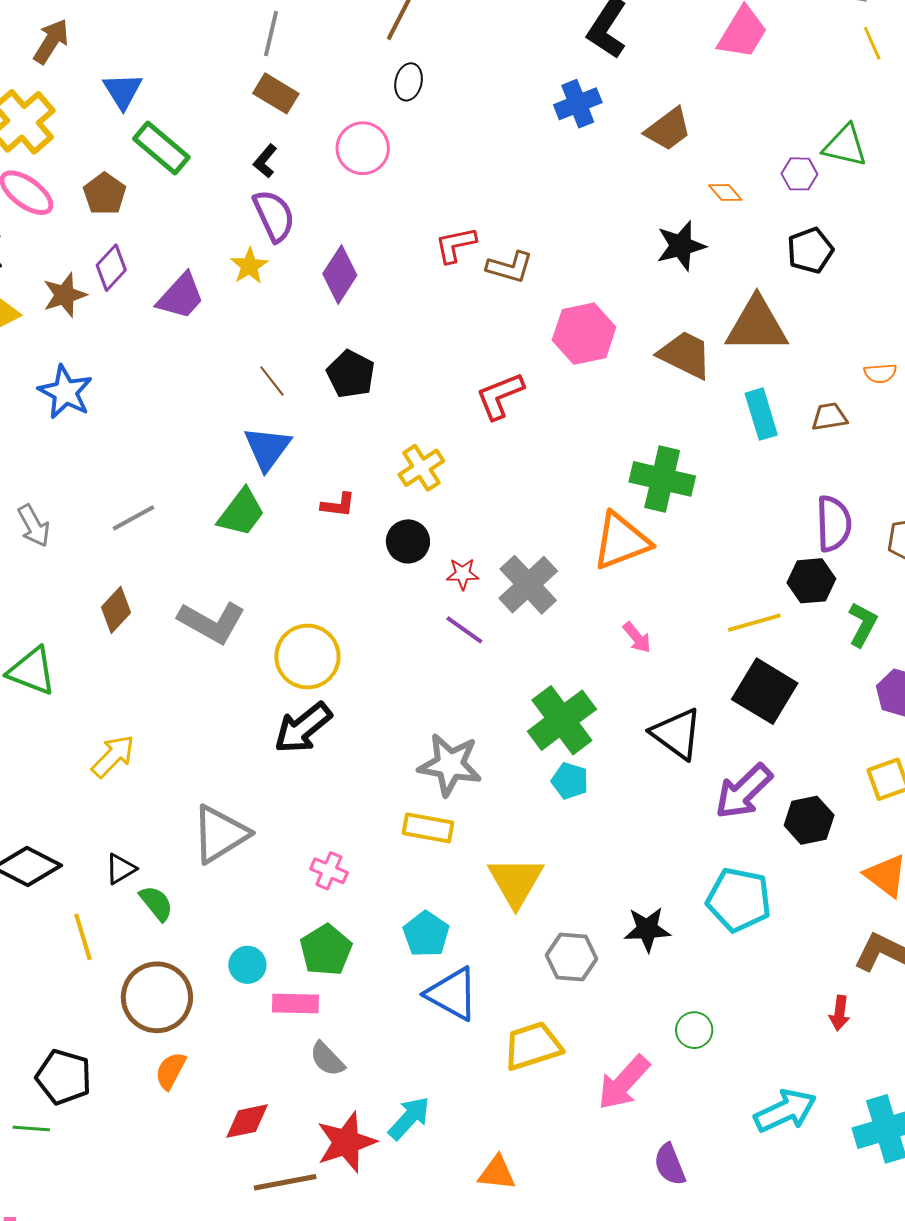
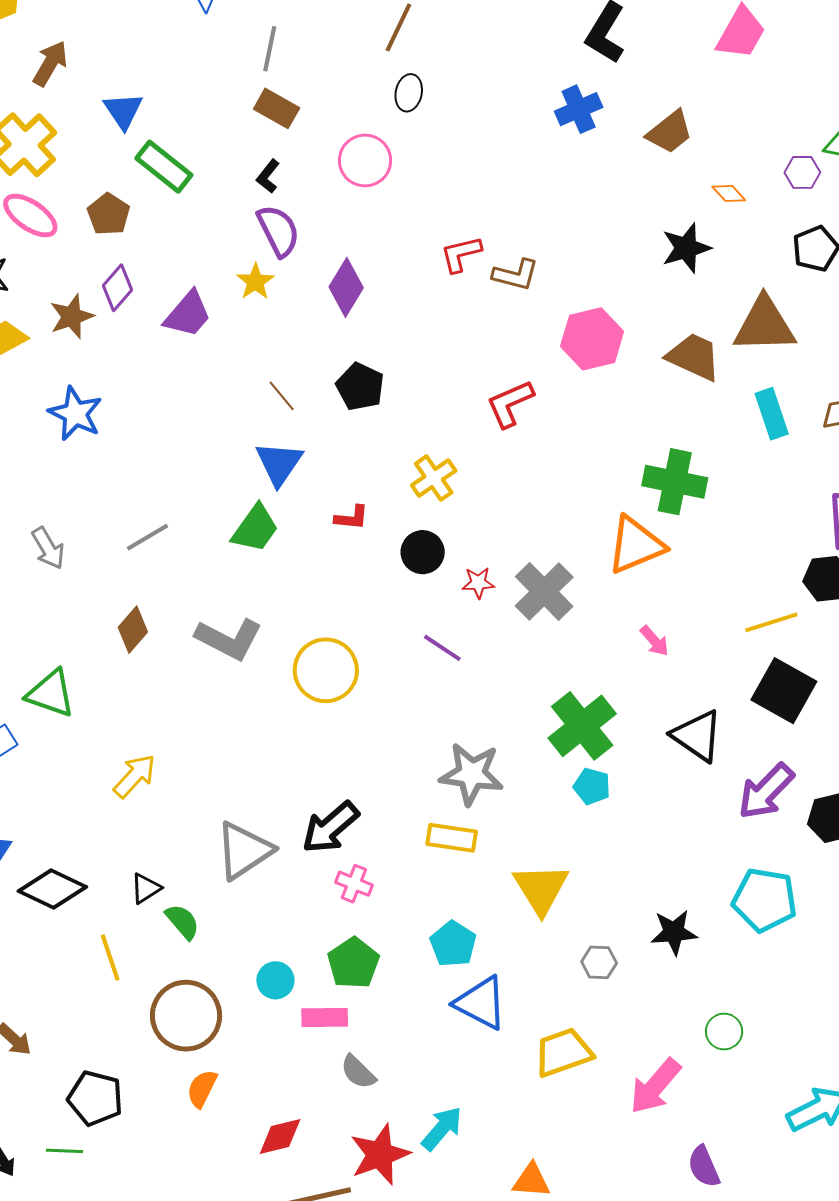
purple line: (464, 630) -> (442, 648), moved
black arrow: (303, 728) -> (330, 827), moved
gray hexagon: (571, 957) -> (599, 962), size x0.7

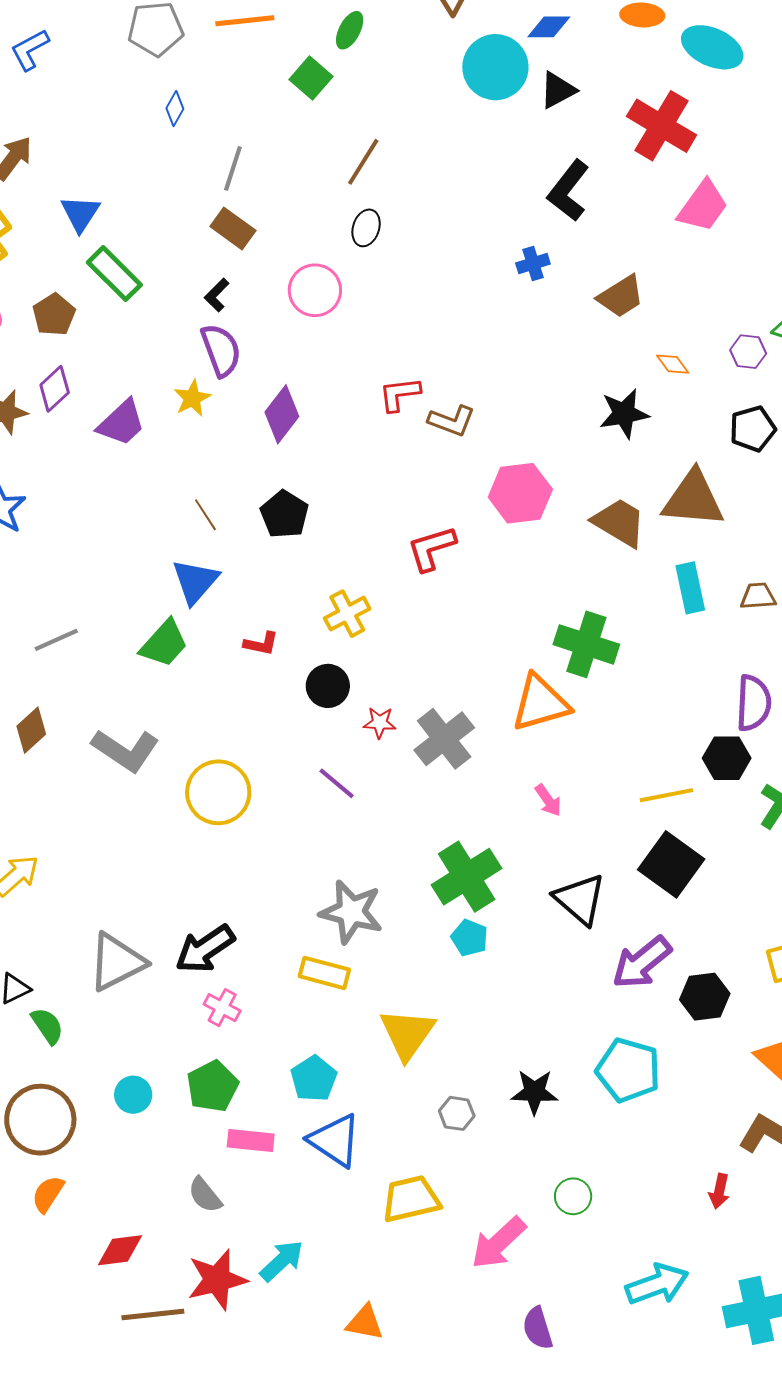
blue cross: (579, 109) -> (533, 263), size x0.7
pink rectangle: (325, 1017) -> (251, 1141), moved

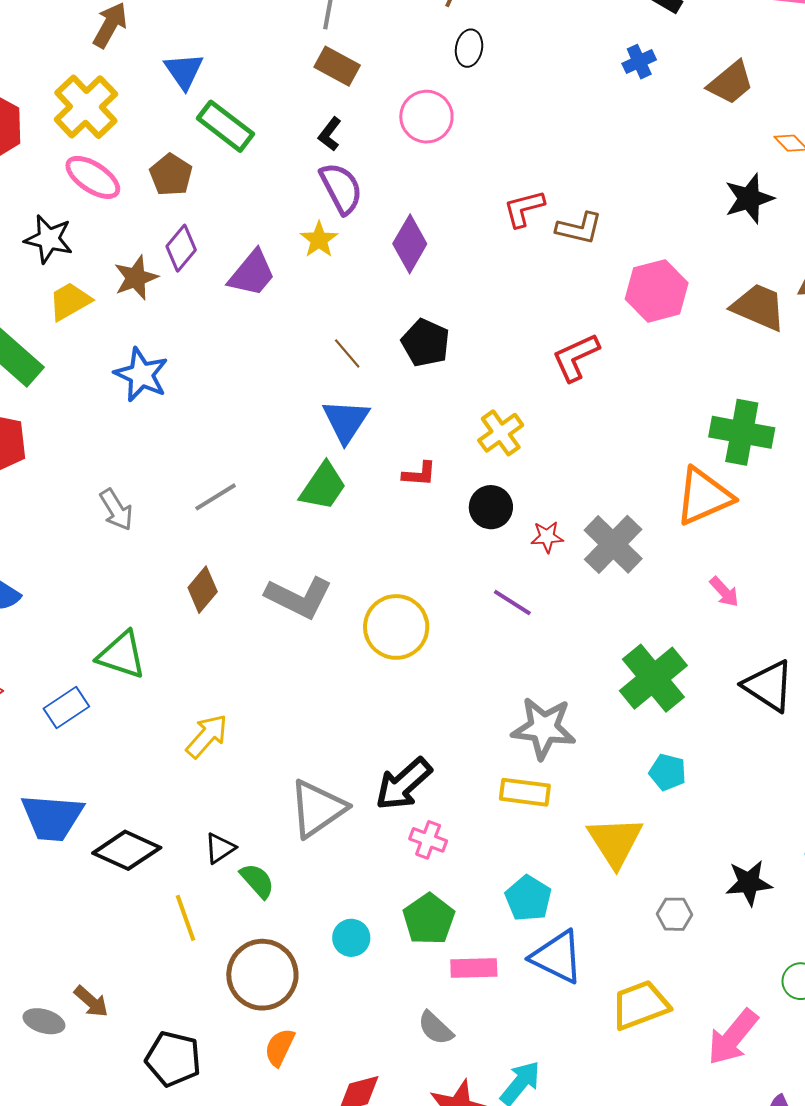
cyan pentagon: (470, 938) -> (668, 772), moved

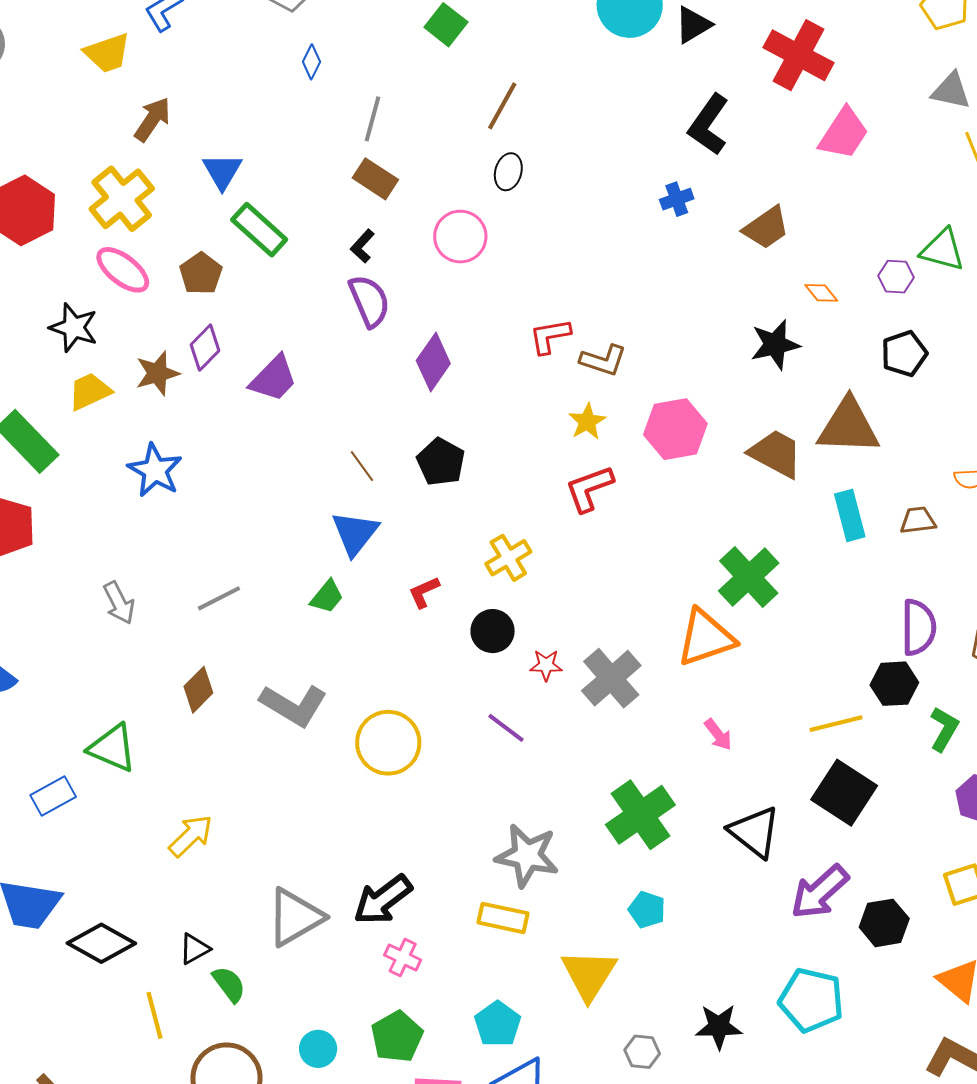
yellow star: (319, 240) -> (587, 422), moved
green cross: (742, 432) -> (749, 577), turned 32
red L-shape: (419, 474) -> (424, 592), turned 147
green trapezoid: (323, 486) -> (327, 597), size x0.7

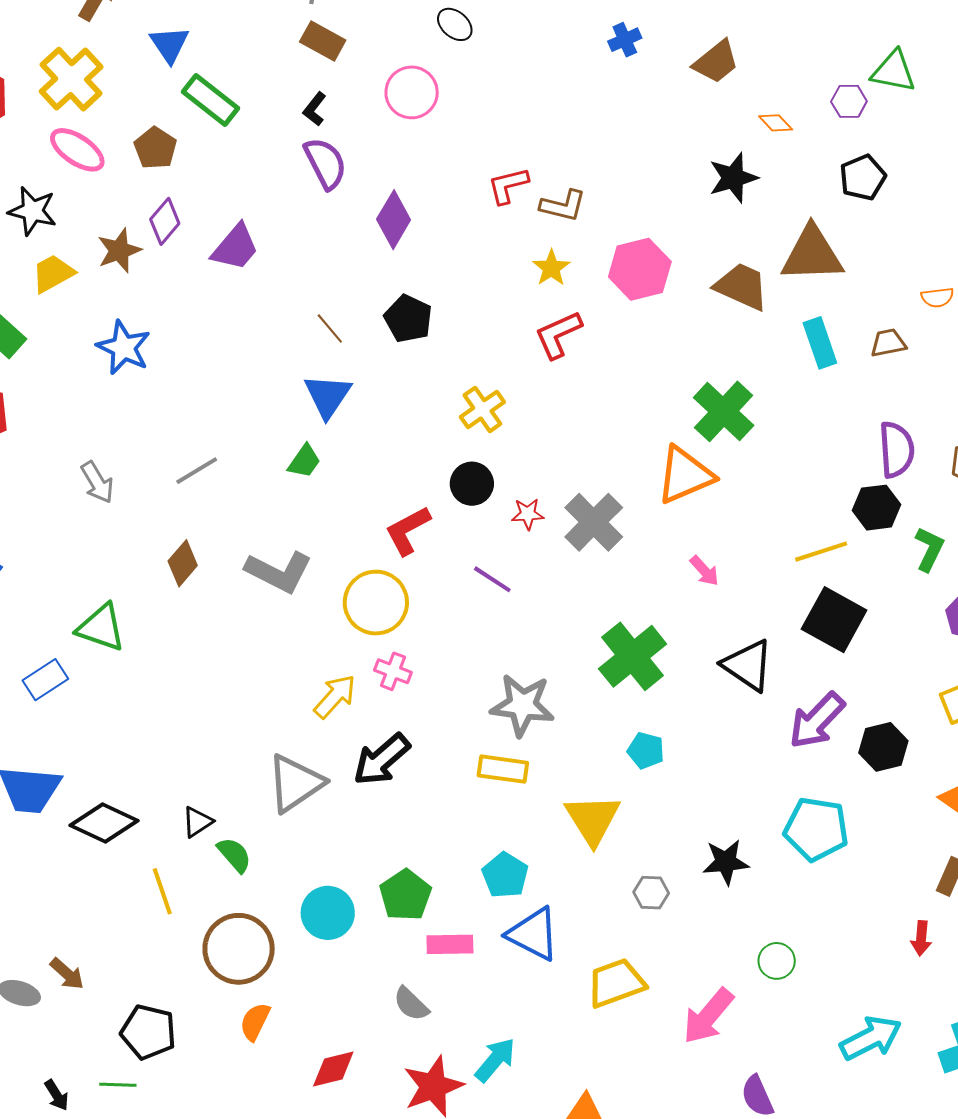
black ellipse: (508, 172) -> (455, 24), turned -60
red L-shape: (424, 592) -> (408, 530), moved, size x1.5
yellow arrow: (191, 836) -> (335, 696), moved
pink cross: (403, 958) -> (393, 671), moved
cyan circle: (318, 1049) -> (328, 913), size x1.4

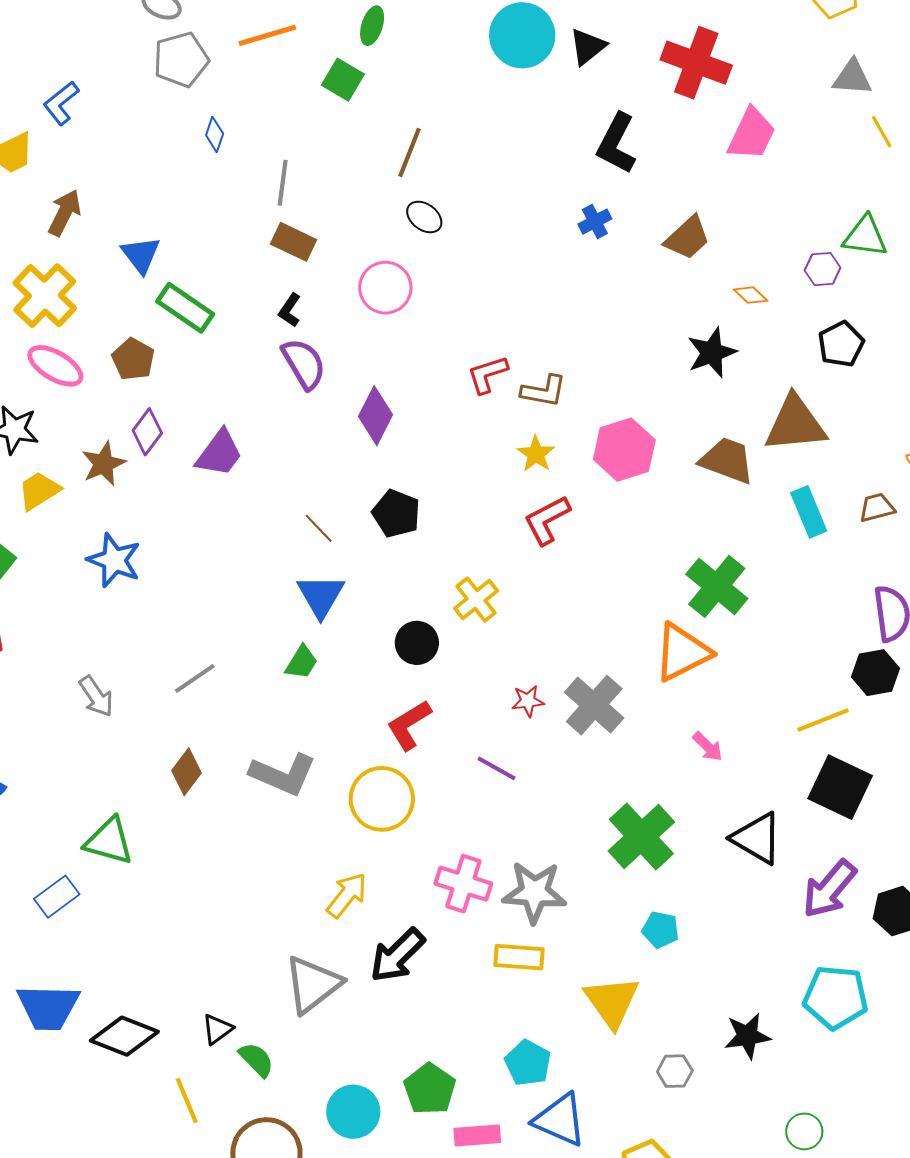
black circle: (472, 484) -> (417, 643), moved
pink cross: (393, 671) -> (463, 884), moved, size x1.5

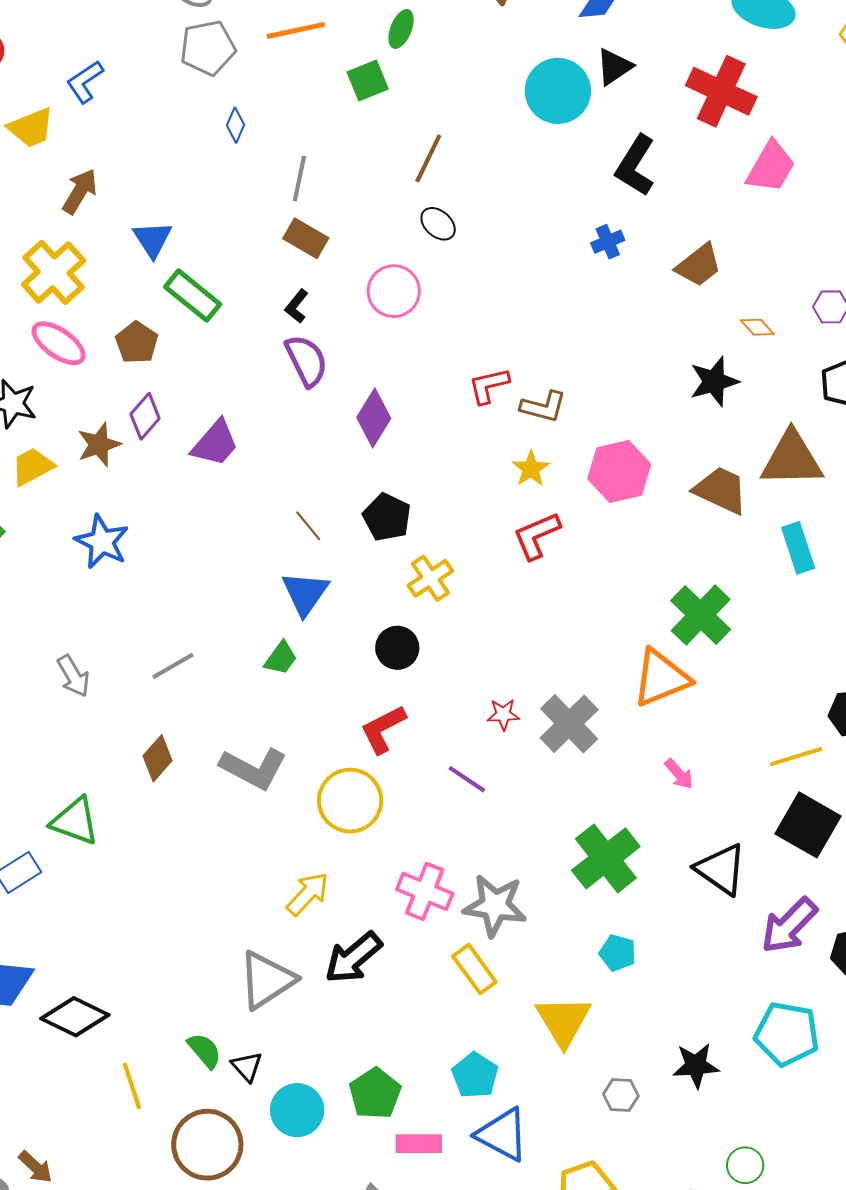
cyan circle: (522, 35) -> (558, 91), moved
green square: (343, 80) -> (368, 80), turned 33
yellow cross: (476, 600) -> (430, 578), moved
yellow rectangle: (519, 957) -> (474, 969), turned 45
black triangle: (217, 1029) -> (247, 1067), moved, turned -40

